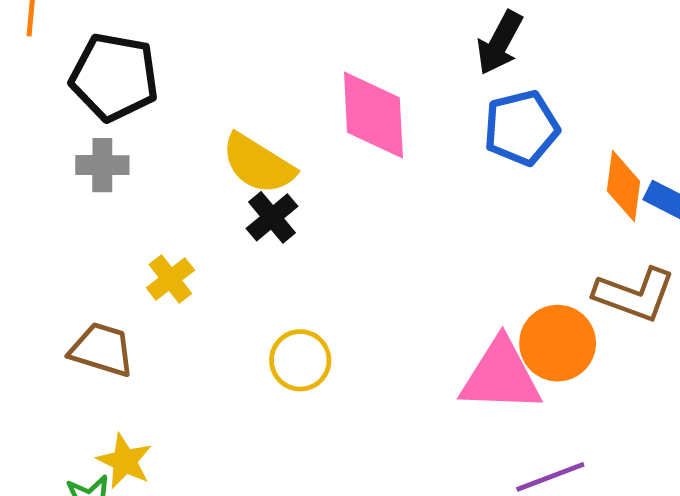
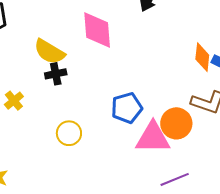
blue pentagon: (521, 128) -> (127, 108), moved
black cross: (272, 217) -> (56, 74), turned 30

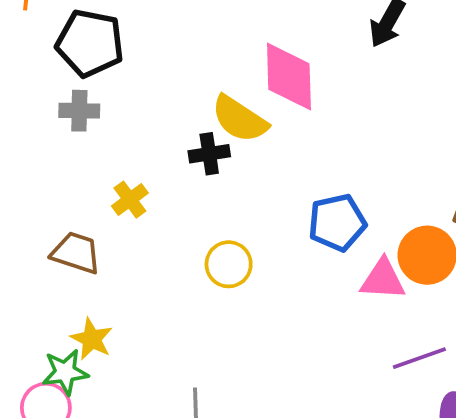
yellow semicircle: (49, 52) -> (240, 119), moved
pink triangle: (153, 138) -> (383, 280), size x0.7

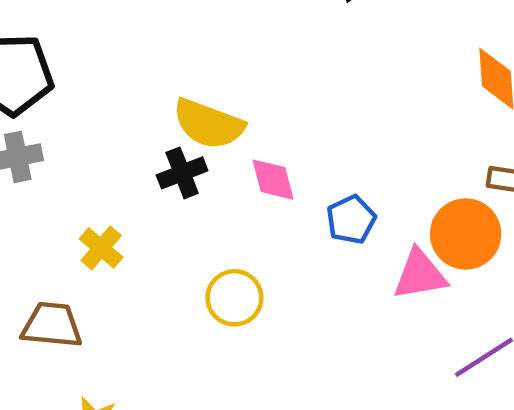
pink diamond: (289, 77) -> (273, 180), moved, size x0.6
blue pentagon: (337, 223) -> (351, 220), size x0.7

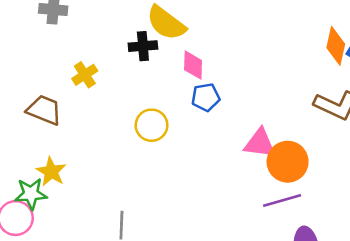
blue pentagon: (351, 220) -> (206, 97), moved
orange circle: (466, 234) -> (288, 162), moved

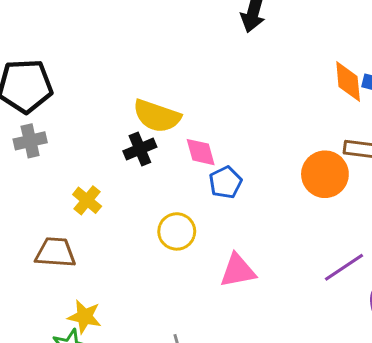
pink triangle: (260, 143) -> (238, 271), moved
orange circle: (288, 162) -> (325, 174), moved

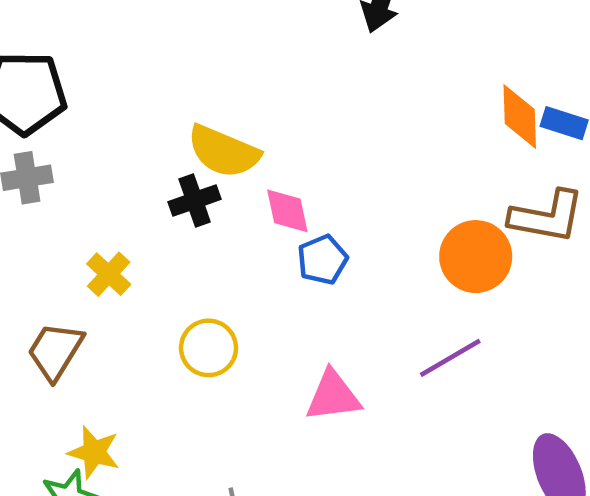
yellow circle: (177, 231) -> (209, 348), moved
brown trapezoid: (55, 252) -> (55, 351), turned -66
purple line: (344, 267) -> (450, 358), moved

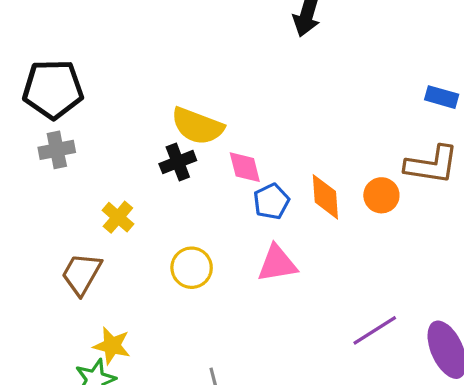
orange diamond: (520, 116) -> (325, 197), moved
orange circle: (476, 257) -> (381, 195), size x0.7
purple line: (450, 358) -> (375, 330), moved
pink triangle: (333, 396) -> (277, 264), moved

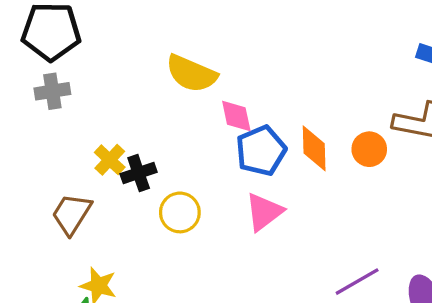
black cross: (178, 162) -> (139, 173), moved
blue pentagon: (271, 201) -> (261, 151), size x1.4
pink triangle: (277, 264) -> (264, 212), turned -30

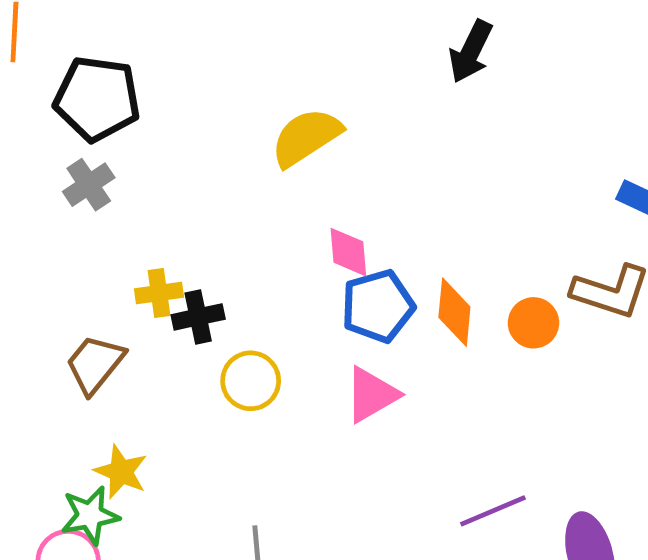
yellow semicircle: (191, 74) -> (306, 137), moved, turned 117
gray cross: (52, 91) -> (89, 185), turned -32
yellow cross: (110, 160) -> (159, 293), turned 32

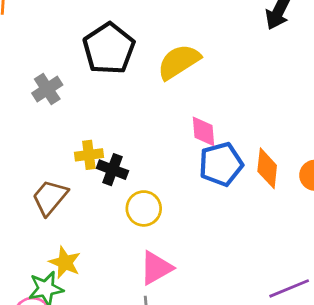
black pentagon: (97, 99) -> (109, 49), moved, turned 30
black cross: (198, 317) -> (112, 170), turned 32
pink triangle: (372, 395) -> (156, 268), moved

